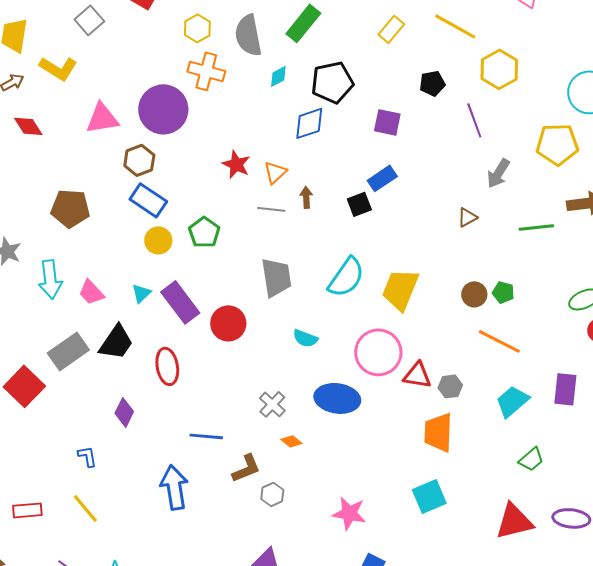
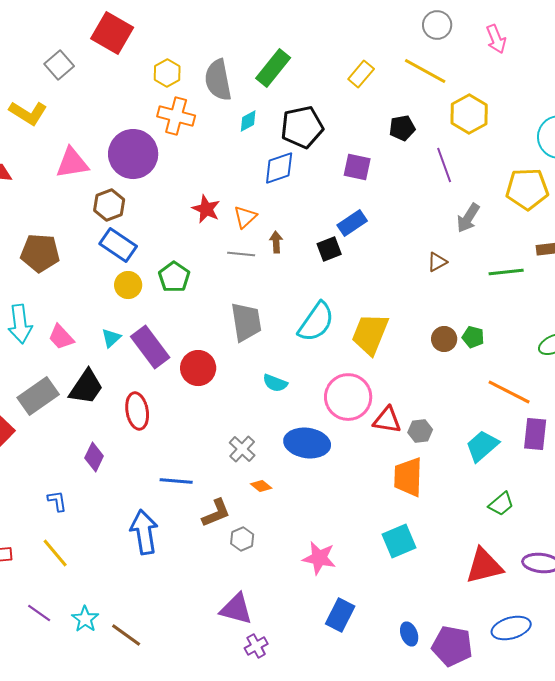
orange line: (499, 341) -> (509, 392), moved

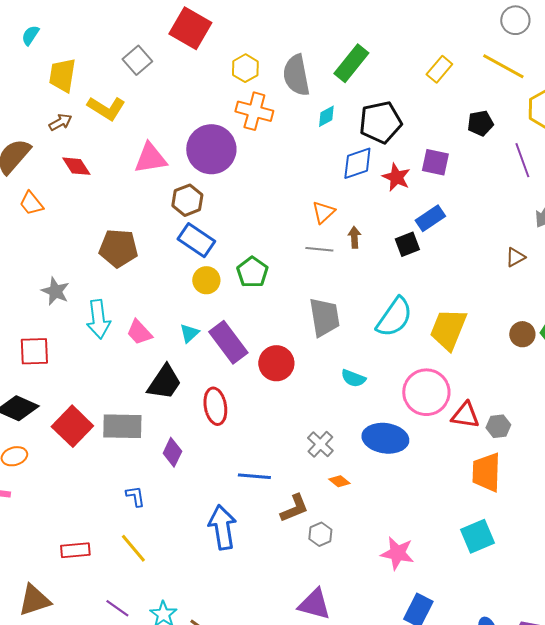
red star: (206, 209) -> (396, 177), moved
gray rectangle: (38, 396) -> (122, 426), moved, turned 36

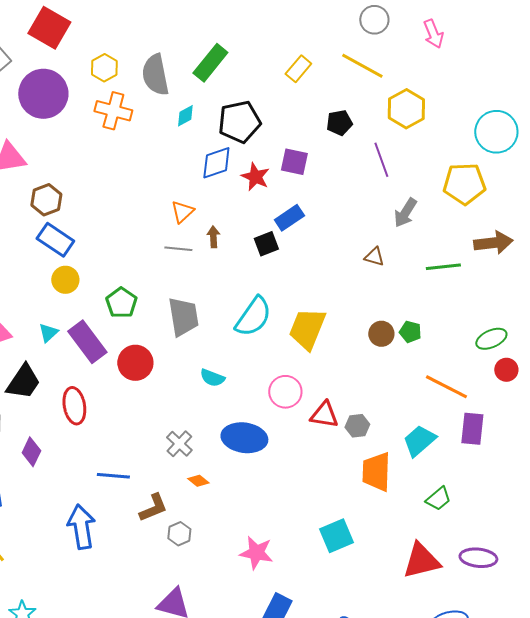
purple circle: (211, 149) -> (43, 94), moved
brown triangle: (515, 257) -> (374, 257), turned 45
green pentagon: (252, 272) -> (121, 303), moved
pink circle: (426, 392) -> (285, 392), size x0.7
orange trapezoid: (486, 472) -> (376, 472), moved

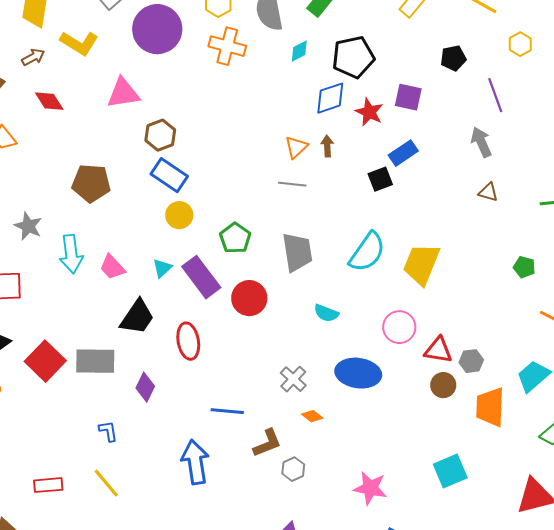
yellow hexagon: (406, 109) -> (520, 44), size x0.6
gray arrow: (405, 213) -> (481, 142), moved, turned 124
brown arrow: (213, 237) -> (327, 146), moved
brown circle: (381, 334) -> (443, 385), moved

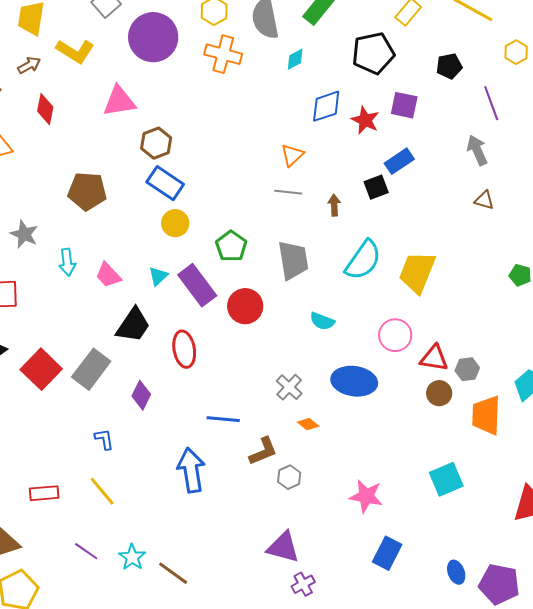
black pentagon: (353, 57) -> (373, 53), moved
red diamond: (49, 101) -> (45, 109), turned 44
brown arrow: (327, 146) -> (334, 205), moved
cyan arrow: (71, 254) -> (67, 262), size x0.7
gray rectangle: (95, 361) -> (91, 369), turned -54

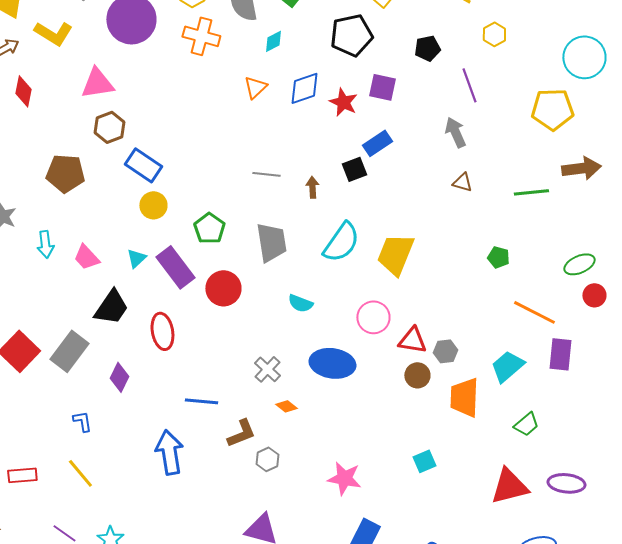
brown hexagon: (156, 143) -> (109, 127), moved
orange triangle: (292, 155) -> (255, 87), moved
cyan square: (446, 479) -> (424, 461), size x0.7

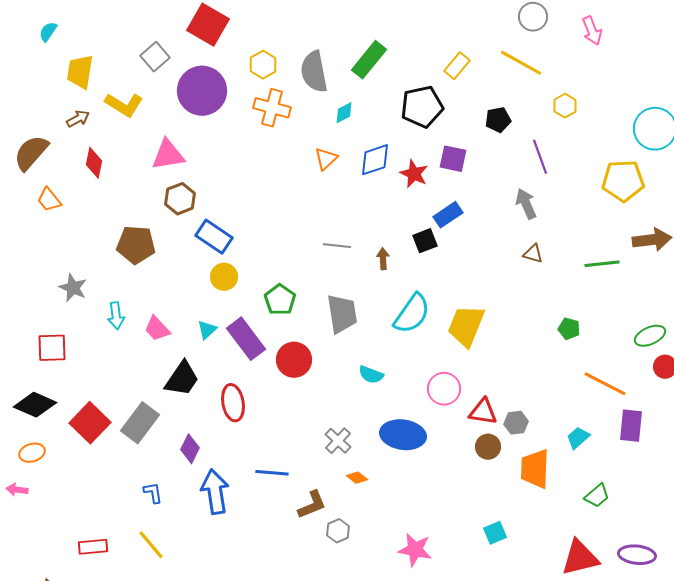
cyan trapezoid: (507, 366) -> (578, 438), size x0.7
blue arrow: (169, 452) -> (215, 492), moved

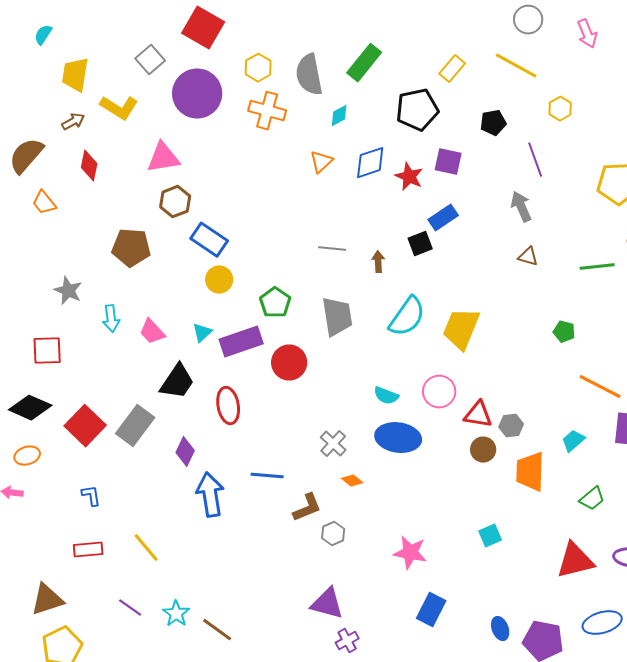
purple rectangle: (246, 339) -> (241, 342), turned -72
cyan semicircle: (371, 375) -> (386, 396), moved
blue L-shape: (153, 493) -> (91, 496), moved

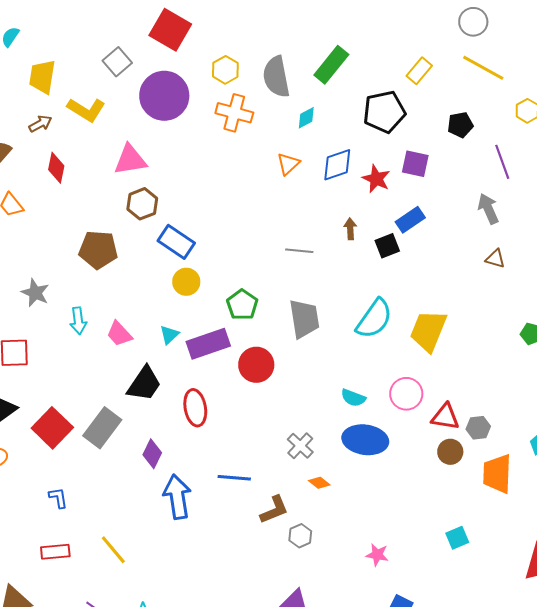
gray circle: (528, 20) -> (473, 22), moved
brown arrow: (378, 262) -> (350, 229), moved
pink star: (410, 553) -> (377, 555), size x0.7

